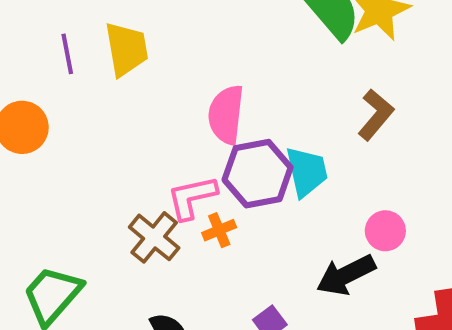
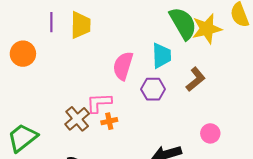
cyan trapezoid: (307, 172) -> (161, 56), moved
purple hexagon: (258, 174) -> (153, 89), moved, size x0.7
pink circle: (385, 231) -> (210, 133), moved

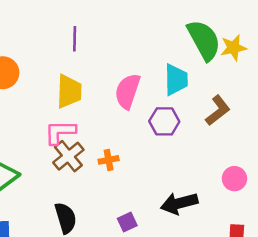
purple line: (51, 22) -> (75, 39), moved
yellow trapezoid: (81, 25) -> (69, 91), moved
yellow star: (207, 29) -> (233, 48), size x0.7
pink L-shape: (99, 103) -> (60, 132), moved

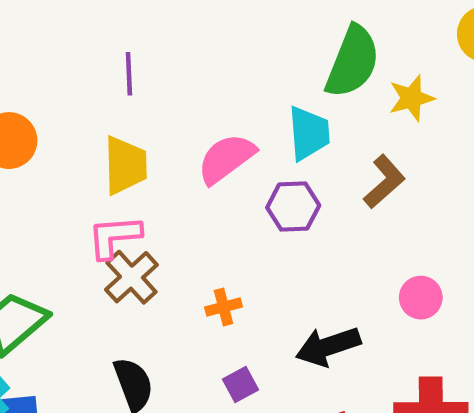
green semicircle: (204, 40) -> (353, 62), turned 54
yellow star: (233, 48) -> (411, 98), moved
pink semicircle: (128, 91) -> (226, 159), turned 39
orange cross: (109, 160) -> (224, 307), moved

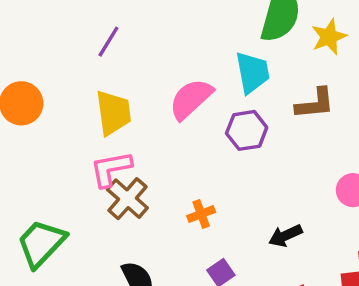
purple line: (129, 74) -> (108, 42), turned 40
brown L-shape: (384, 182) -> (315, 104), turned 42
black arrow: (328, 346) -> (285, 236), size x0.7

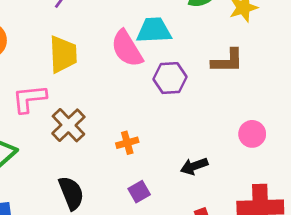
cyan trapezoid: (252, 72) -> (154, 30), moved, turned -87
pink semicircle: (191, 99) -> (127, 49), turned -84
pink L-shape: (111, 169) -> (29, 99), moved

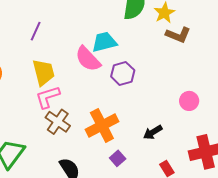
brown L-shape: (227, 61) -> (178, 35), moved, turned 35
pink L-shape: (29, 99) -> (48, 97), moved
orange cross: (127, 143) -> (102, 126), size x2.0

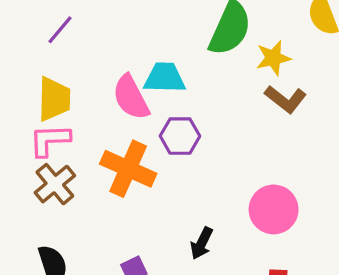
pink circle: (189, 101) -> (274, 209), size x1.5
orange cross: (102, 126) -> (128, 169), moved, turned 36
black arrow: (153, 132) -> (202, 243), turned -48

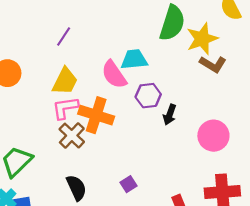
yellow star: (273, 58) -> (202, 39), size x1.4
yellow trapezoid: (54, 99) -> (65, 81), turned 32
orange cross: (128, 169) -> (96, 115), moved
black arrow: (202, 243) -> (170, 115), moved

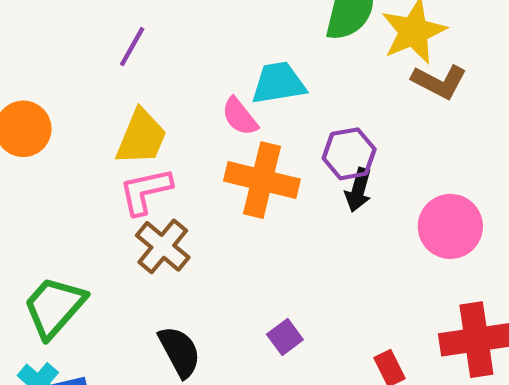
pink semicircle: (114, 75) -> (240, 117), size x0.7
purple hexagon: (148, 96) -> (349, 154), moved
orange cross: (96, 115) -> (262, 180), moved

